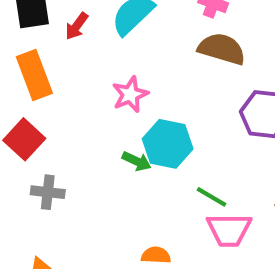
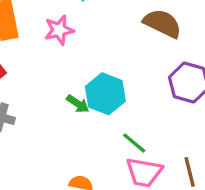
pink star: (130, 94) -> (59, 30), moved

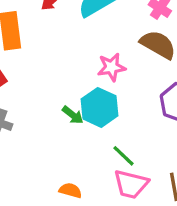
pink star: (59, 30) -> (111, 67), moved

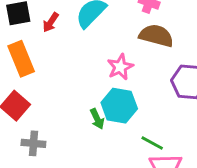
green arrow: (73, 115) -> (97, 119), turned 42

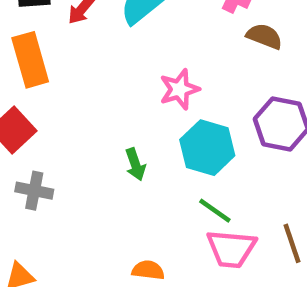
brown semicircle: (156, 36) -> (264, 36), moved, size x0.7
cyan hexagon: (119, 106) -> (207, 148), moved

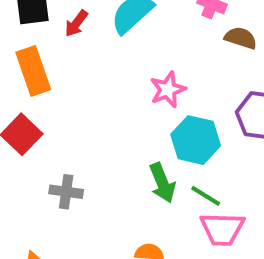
green arrow: (135, 164) -> (162, 183), moved, size x1.4
gray cross: (34, 191) -> (66, 192), moved

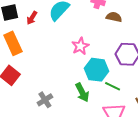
gray cross: (66, 192) -> (45, 100), moved, turned -35
green line: (206, 196) -> (113, 86), moved

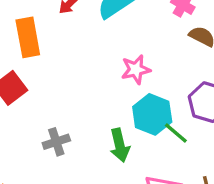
green line: (113, 86) -> (176, 133), moved

